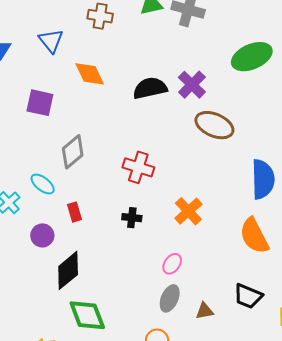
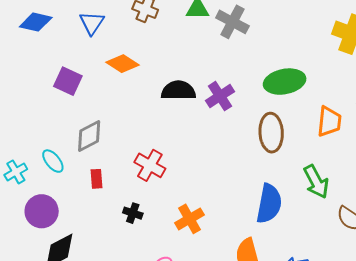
orange diamond: (90, 74) -> (122, 64), turned -44
brown ellipse: (214, 125) -> (271, 133), moved, turned 51
red rectangle: (75, 212) -> (97, 179), moved
purple circle: (42, 235) -> (42, 211), size x1.4

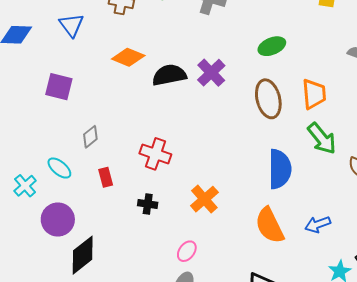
orange diamond: (122, 64) -> (128, 57), moved
green ellipse: (285, 82) -> (272, 46), size x0.7
orange trapezoid: (329, 122) -> (314, 94), moved
gray diamond: (89, 136) -> (90, 137), size x0.7

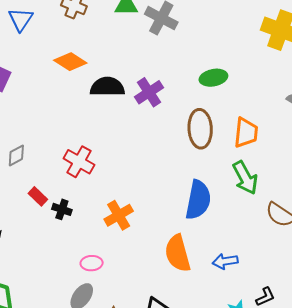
gray diamond: (90, 137) -> (16, 155), moved
red rectangle: (106, 177) -> (38, 196), moved, turned -42
pink ellipse: (187, 251) -> (92, 263), turned 40

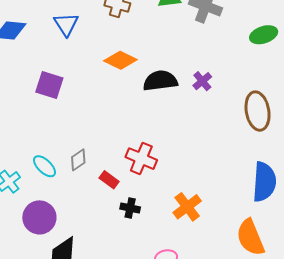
green ellipse: (213, 78) -> (264, 35), moved
purple cross: (149, 92) -> (202, 81), size x0.7
red rectangle: (38, 196) -> (109, 180), moved

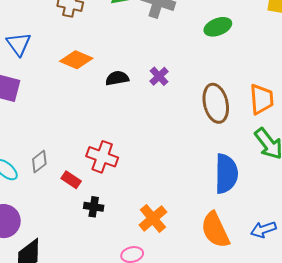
blue triangle: (66, 24) -> (19, 44), moved
black semicircle: (160, 81) -> (117, 78), size x0.7
orange cross: (187, 207) -> (153, 218), moved

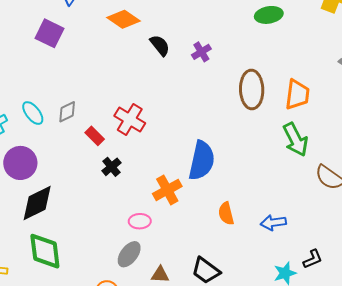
black semicircle: (117, 78) -> (160, 45), turned 50
blue semicircle: (226, 174) -> (202, 161), moved
black cross: (94, 207) -> (111, 167), turned 30
orange semicircle: (215, 230) -> (226, 213), size x0.6

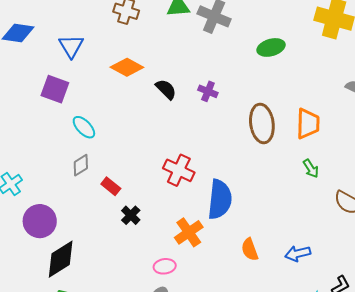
purple cross: (201, 52) -> (208, 91), turned -30
cyan ellipse: (33, 113) -> (84, 127), moved
red cross: (130, 120) -> (179, 170), moved
green arrow: (295, 140) -> (311, 169), size x0.6

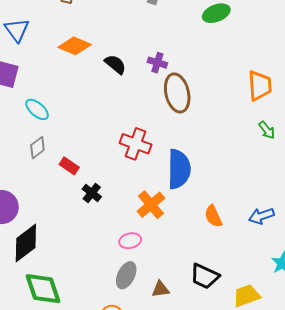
brown ellipse: (262, 123) -> (177, 93), moved

